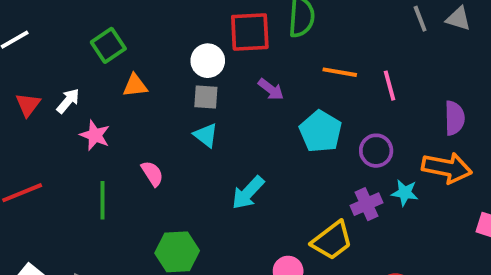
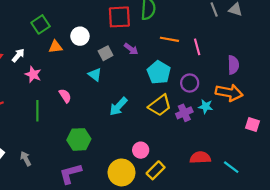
white circle: (208, 61) -> (80, 36), moved
gray square: (206, 97) -> (106, 53), moved, turned -32
yellow trapezoid: (332, 240) -> (160, 105), moved

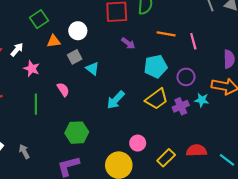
gray square: (106, 53) -> (75, 57), moved
cyan pentagon: (159, 72) -> (156, 66), turned 30
yellow rectangle: (156, 170) -> (166, 158), moved

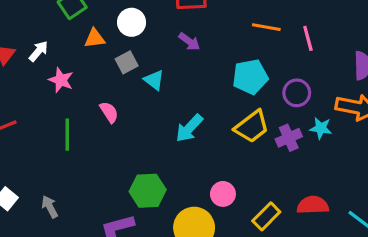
purple arrow: (128, 43) -> (189, 42), moved
green hexagon: (77, 133) -> (148, 191), moved

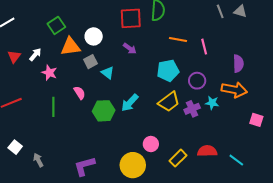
orange triangle: (95, 38) -> (70, 47), size x1.5
green hexagon: (148, 191) -> (104, 111), moved
gray arrow: (50, 207) -> (38, 160), moved

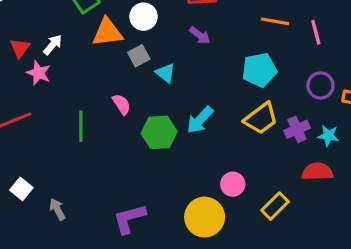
pink star: (49, 73) -> (39, 73), moved
purple circle: (197, 81) -> (320, 85), moved
cyan star: (212, 103) -> (328, 136), moved
red semicircle: (207, 151) -> (317, 172), moved

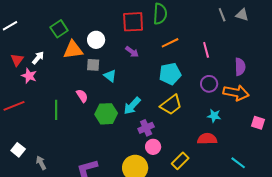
orange line: (275, 21) -> (170, 43), moved, turned -36
gray square: (139, 56) -> (93, 65), turned 32
purple cross: (297, 129) -> (146, 128), moved

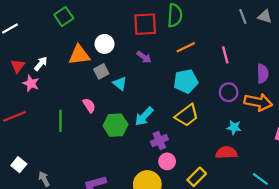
green square: (59, 29) -> (64, 16), moved
gray square: (93, 65) -> (101, 71), turned -32

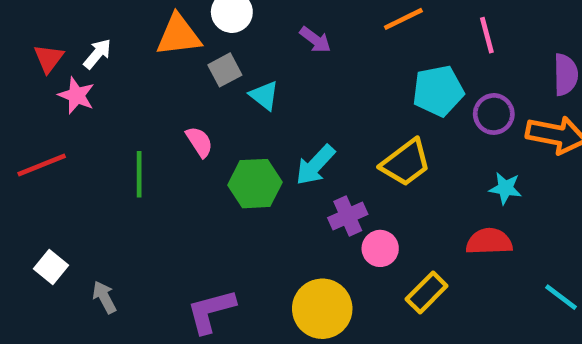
cyan pentagon: (186, 81) -> (438, 91), moved
pink circle: (167, 161) -> (380, 248), moved

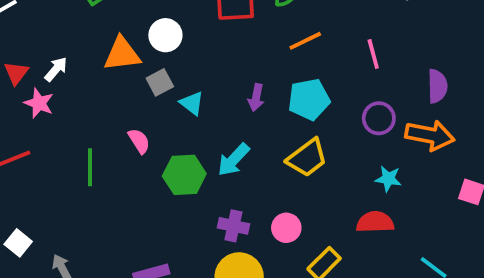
purple arrow: (315, 40) -> (256, 97), moved, turned 64
cyan pentagon: (438, 91) -> (309, 99), moved
purple cross: (348, 216) -> (233, 226), moved, turned 36

